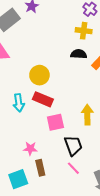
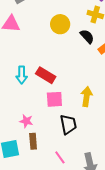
black semicircle: (79, 54) -> (87, 36), turned 35
yellow circle: (39, 75) -> (60, 24), moved
pink line: (73, 168) -> (60, 157), moved

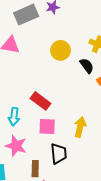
cyan arrow: (22, 75) -> (14, 117), moved
pink star: (26, 121) -> (16, 146), size x1.5
brown rectangle: (33, 141) -> (35, 169), moved

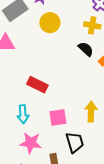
yellow circle: (60, 50) -> (50, 23), moved
red rectangle: (41, 101) -> (37, 85), moved

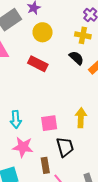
red rectangle: (37, 85) -> (38, 64), moved

